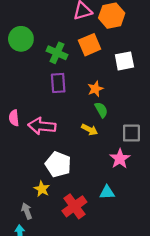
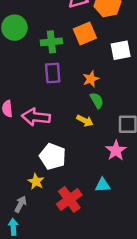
green cross: (57, 53) -> (51, 42), turned -30
gray arrow: (27, 211) -> (20, 204), turned 49

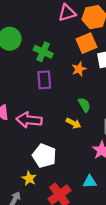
orange square: (85, 34) -> (86, 43), moved
green cross: (51, 42) -> (43, 52), turned 30
orange star: (91, 79) -> (79, 69), moved

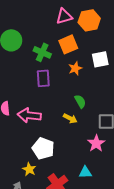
orange square: (86, 43) -> (68, 44), moved

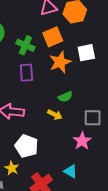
orange star: (75, 68) -> (60, 62), size x1.5
green semicircle: (80, 101) -> (65, 97), turned 96
cyan triangle: (85, 172) -> (71, 171), turned 32

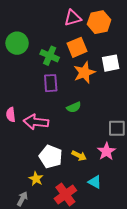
green semicircle: (65, 97) -> (74, 107), moved
yellow arrow: (55, 115) -> (79, 156), moved

